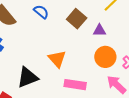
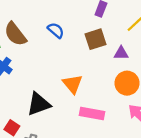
brown square: (77, 19) -> (96, 39), turned 30

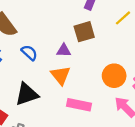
blue semicircle: (56, 30) -> (29, 53), moved
purple triangle: (121, 53) -> (64, 50), moved

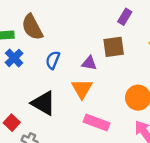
blue semicircle: (29, 53) -> (53, 60), turned -119
black triangle: (27, 94) -> (43, 103), turned 40

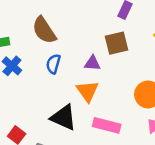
brown semicircle: (32, 27) -> (44, 30), moved
black triangle: (43, 103) -> (64, 117), moved

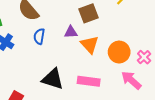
orange triangle: (87, 91) -> (90, 45), moved

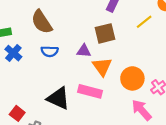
blue semicircle: (39, 36) -> (50, 51), turned -105
pink rectangle: (89, 81) -> (90, 91), moved

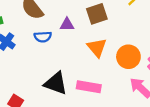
purple triangle: (84, 51) -> (67, 25), moved
pink rectangle: (90, 91) -> (89, 87), moved

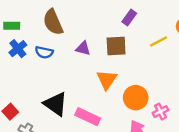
blue semicircle: (43, 37) -> (44, 52), moved

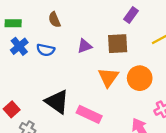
brown semicircle: (53, 22) -> (54, 20), size x0.6
purple triangle: (83, 48) -> (85, 46), turned -35
orange circle: (136, 98) -> (140, 78), moved

